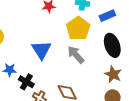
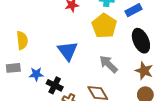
gray arrow: (76, 55) -> (108, 64), moved

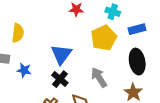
black cross: (55, 85) -> (60, 79), moved

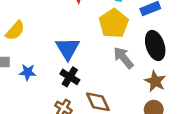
yellow semicircle: (18, 33) -> (15, 31), turned 42
gray arrow: (99, 77) -> (123, 58), moved

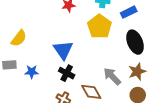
gray arrow: (123, 58) -> (112, 76), moved
brown star: (155, 81) -> (137, 72), turned 30

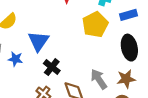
blue triangle: (63, 50) -> (38, 41), moved

